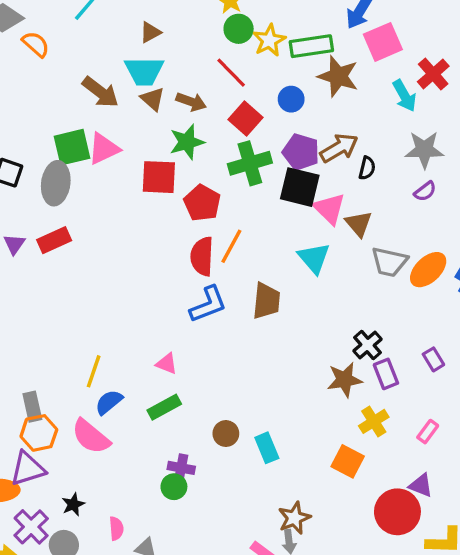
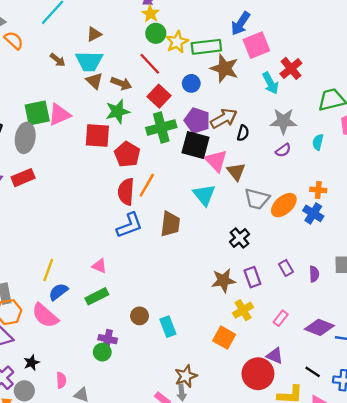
brown arrow: (100, 92) -> (58, 60), moved, size x0.6
black cross: (368, 345) -> (239, 238), moved

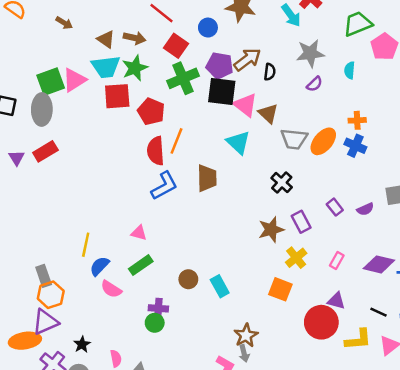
cyan trapezoid: (89, 61) -> (106, 67), moved
purple semicircle: (314, 274) -> (365, 209), turned 77
pink semicircle: (45, 316) -> (111, 289), moved, size x0.7

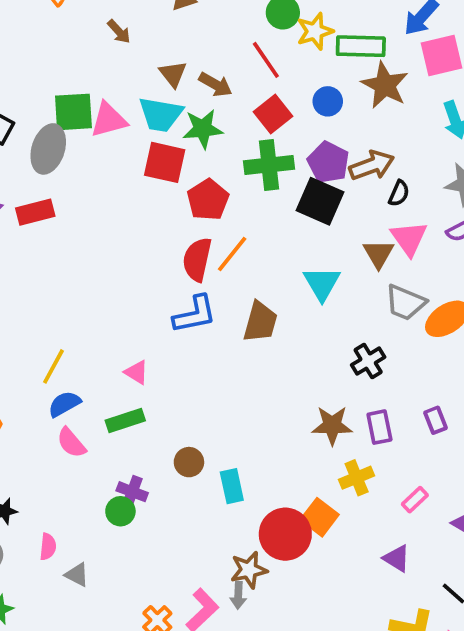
pink triangle: (245, 105) -> (409, 238), moved
red circle: (321, 322) -> (285, 534), moved

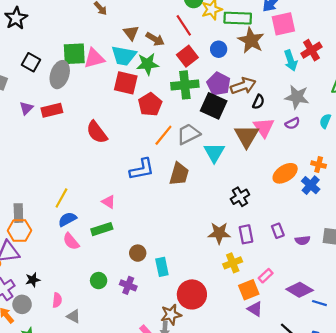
brown triangle: (379, 254) -> (247, 136), size x1.4
red semicircle: (197, 259) -> (97, 132), moved, turned -50
gray trapezoid: (405, 303) -> (188, 134), moved, turned 130
purple cross: (132, 492) -> (128, 285), moved
orange square: (320, 517) -> (249, 290), moved, turned 30

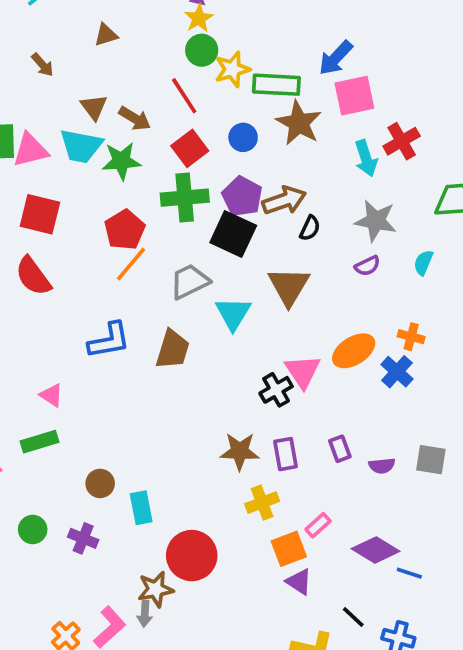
red square: (126, 83) -> (40, 214), moved
pink triangle: (264, 127) -> (303, 371), moved
orange line: (163, 135) -> (131, 264), moved

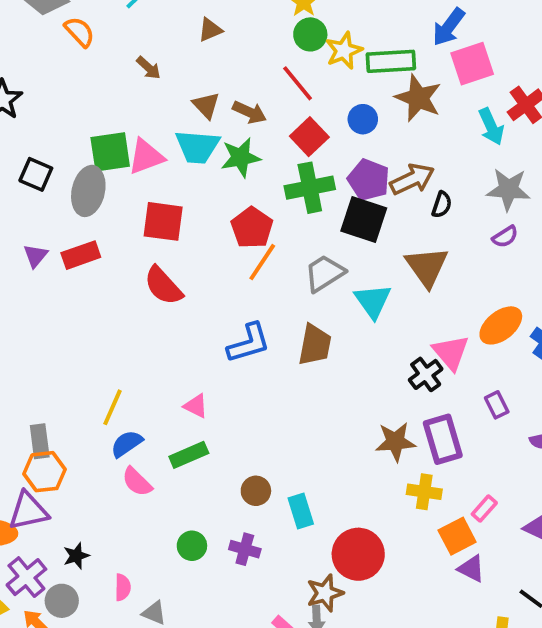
purple rectangle: (340, 449) -> (497, 405), moved
purple rectangle: (286, 454) -> (443, 439), size x1.4
yellow cross: (262, 503) -> (424, 492), turned 36

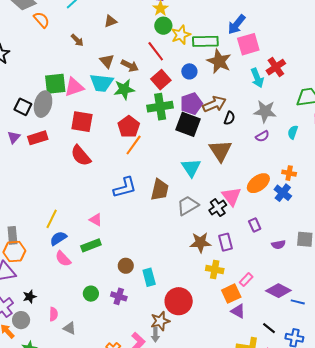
black square: (36, 174) -> (23, 107), moved
purple pentagon: (369, 180) -> (191, 104), turned 30
gray trapezoid: (324, 273) -> (188, 206), moved
purple rectangle: (443, 439) -> (225, 242), size x0.7

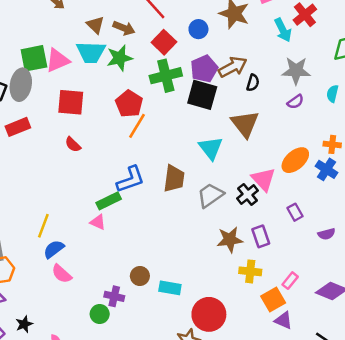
red semicircle: (81, 156) -> (73, 144), size x0.6
green rectangle: (91, 245) -> (109, 201), moved
cyan rectangle: (149, 277) -> (170, 288), turned -60
purple cross: (119, 296) -> (114, 296), moved

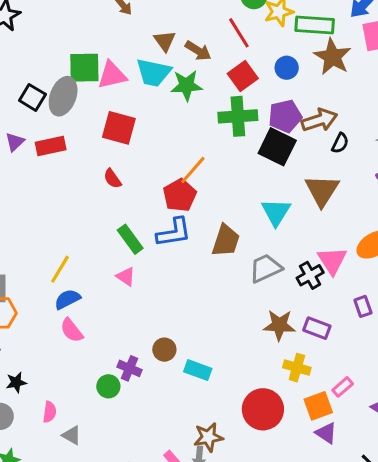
red pentagon: (129, 104) -> (180, 195), moved
green rectangle: (109, 201) -> (130, 239), moved, turned 70
purple rectangle: (261, 236) -> (317, 328), turned -60
red circle: (209, 314) -> (263, 409), moved

